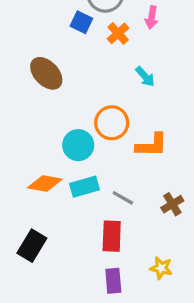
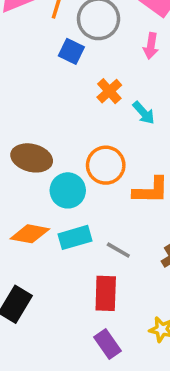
orange cross: (118, 33) -> (109, 91), moved
brown ellipse: (46, 73) -> (32, 158), moved, turned -32
purple rectangle: (113, 281) -> (108, 344), turned -30

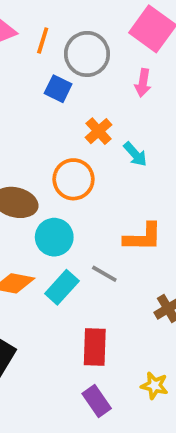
orange circle: (106, 165) -> (74, 179), moved
cyan rectangle: (75, 237) -> (62, 287), turned -32
gray line: (118, 250) -> (104, 274), moved

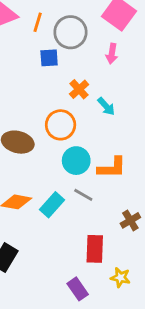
blue square: (58, 89) -> (49, 58), turned -30
cyan circle: (54, 237) -> (76, 161), moved
red rectangle: (95, 347) -> (95, 249), moved

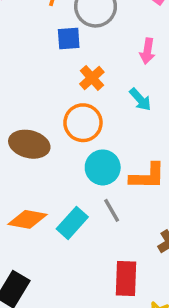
pink arrow: (112, 54) -> (147, 51), moved
orange cross: (79, 89) -> (92, 78), moved
gray line: (83, 195) -> (112, 210), turned 30

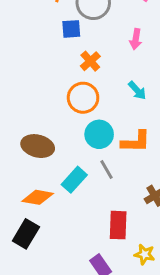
cyan arrow: (140, 99) -> (137, 90), moved
brown ellipse: (29, 144) -> (38, 146), moved
orange diamond: (27, 219) -> (38, 197), moved

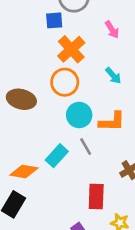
pink arrow: (136, 39) -> (112, 30), turned -42
orange cross: (90, 61) -> (71, 49), size x1.5
brown ellipse: (38, 146) -> (21, 99), moved

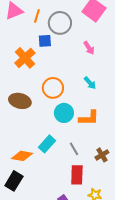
orange cross: (71, 49) -> (25, 58), moved
gray line: (86, 147) -> (74, 149), moved

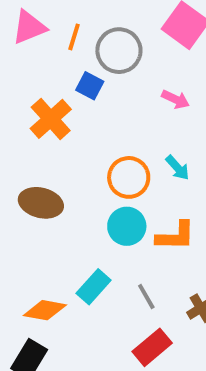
blue square: (45, 41) -> (90, 86), turned 32
pink arrow: (89, 48) -> (176, 99), turned -32
orange circle: (53, 88) -> (129, 177), moved
red rectangle: (77, 175) -> (152, 347), turned 48

